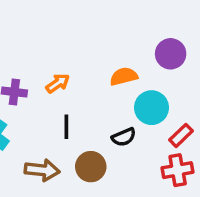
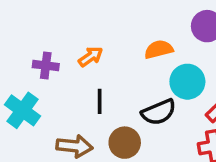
black semicircle: (124, 137) -> (159, 112), size x1.4

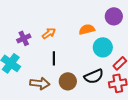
purple cross: (46, 66) -> (24, 38), turned -32
black semicircle: (159, 112) -> (94, 76), moved

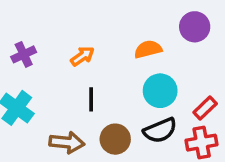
purple cross: (24, 38) -> (24, 54), moved
cyan circle: (103, 47) -> (160, 91), moved

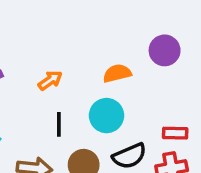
cyan circle: (160, 91) -> (107, 116), moved
red rectangle: (205, 108) -> (175, 133), turned 45

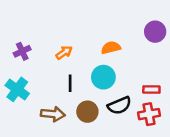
purple circle: (165, 50) -> (155, 32), moved

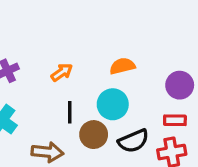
purple circle: (155, 32) -> (180, 85), moved
brown circle: (87, 112) -> (94, 135), moved

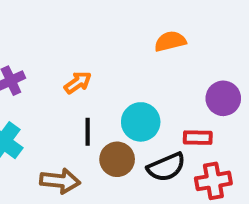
orange semicircle: (122, 66) -> (170, 41), moved
red rectangle: (175, 120) -> (198, 138), moved

